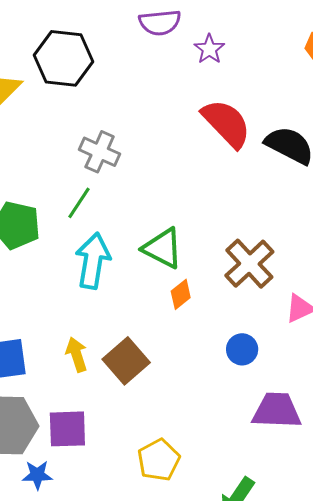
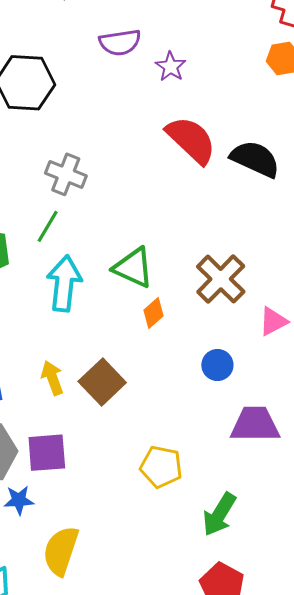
yellow pentagon: (159, 460) -> (161, 467), moved, turned -30

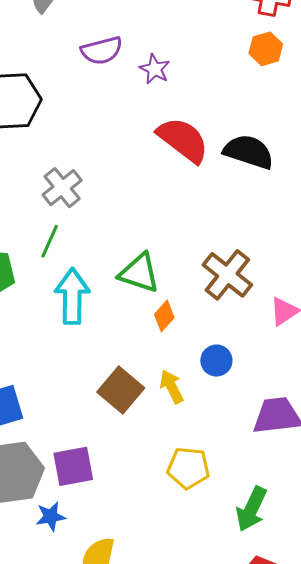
gray cross: (66, 174) -> (62, 188), turned 36
blue circle: (217, 365) -> (216, 361), moved
yellow arrow: (52, 378) -> (172, 387), moved

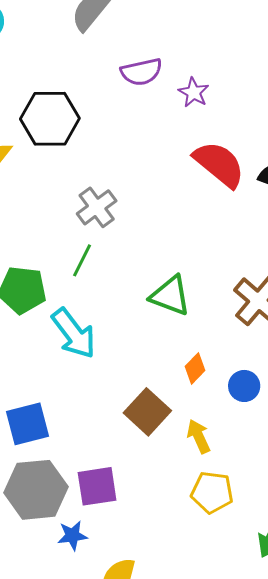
cyan arrow: (72, 296) -> (74, 333), moved, turned 140
orange diamond: (164, 316) -> (195, 368), moved
yellow arrow: (172, 387) -> (199, 436), moved

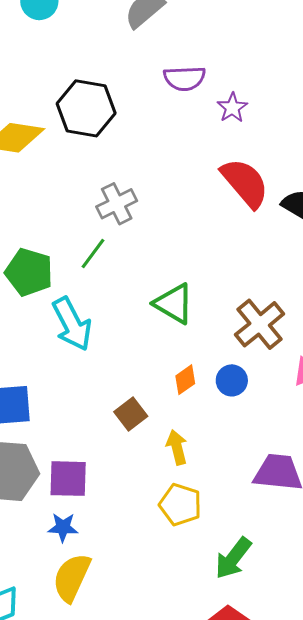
blue circle: (244, 386) -> (232, 380), moved
brown square: (147, 412) -> (131, 414), size x0.7
blue star: (72, 535) -> (63, 527), moved

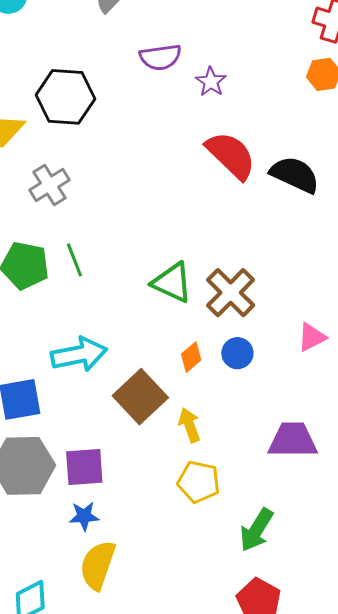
gray cross: (117, 204) -> (49, 185), moved
green line: (93, 254) -> (74, 260), moved, turned -52
cyan arrow: (72, 324) -> (79, 354), moved, turned -68
brown cross: (260, 324) -> (231, 293), moved
brown square: (131, 414) -> (140, 397), size x1.6

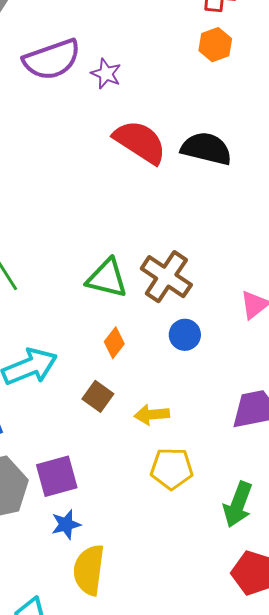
purple semicircle: (160, 57) -> (52, 59), size x1.4
orange diamond: (191, 357) -> (114, 343), moved
brown square: (140, 397) -> (98, 396), size x0.6
yellow arrow: (189, 425) -> (152, 415), turned -64

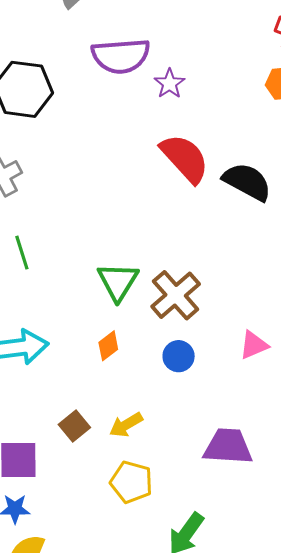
green triangle: (107, 278) -> (118, 282), turned 33
brown square: (98, 396) -> (74, 426), moved
yellow arrow: (152, 415) -> (126, 425), turned -40

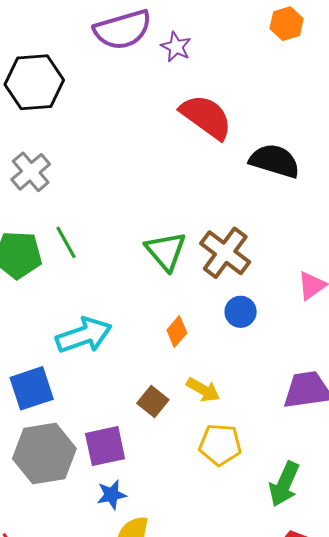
black semicircle: (247, 182) -> (275, 161), moved
orange diamond: (108, 346) -> (177, 332), moved
yellow arrow: (126, 425) -> (203, 390), turned -108

